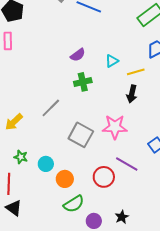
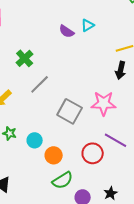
purple semicircle: (78, 55) -> (67, 31), turned 70
cyan triangle: (112, 61) -> (88, 25), moved
green cross: (83, 82) -> (25, 58), moved, turned -30

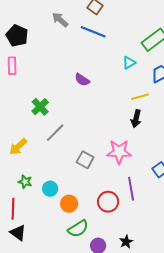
cyan triangle: (88, 25) -> (129, 63), moved
gray square: (70, 111) -> (85, 160), size x0.7
purple line: (116, 140) -> (131, 189), turned 50

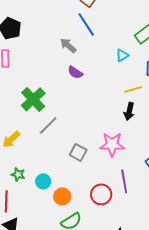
gray arrow: (60, 20) -> (68, 45), moved
blue line: (93, 32) -> (86, 24), turned 35
green cross: (40, 107) -> (33, 99), size x1.4

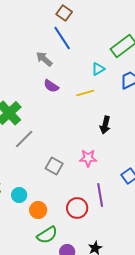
yellow line: (133, 89) -> (85, 93), moved
pink star: (112, 144) -> (88, 158), size x0.7

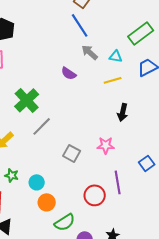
gray arrow: (44, 59) -> (90, 52), moved
cyan triangle: (98, 69) -> (116, 56), turned 40
yellow line: (85, 93) -> (113, 80), moved
orange circle: (38, 210) -> (47, 202), moved

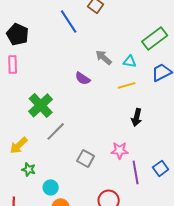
blue line: (80, 25) -> (69, 21), moved
green star: (12, 175) -> (29, 169), moved
purple line: (118, 182) -> (136, 172), moved

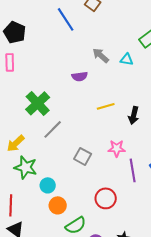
purple semicircle: (83, 78) -> (80, 76), turned -42
yellow line: (127, 85) -> (106, 106), moved
green star: (29, 169) -> (26, 167), size x1.6

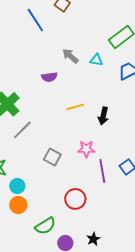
orange circle: (58, 205) -> (18, 205), moved

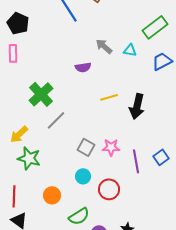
black arrow: (103, 116) -> (137, 106), size x1.4
pink star: (86, 149) -> (111, 147), moved
cyan circle: (17, 186) -> (83, 176), moved

